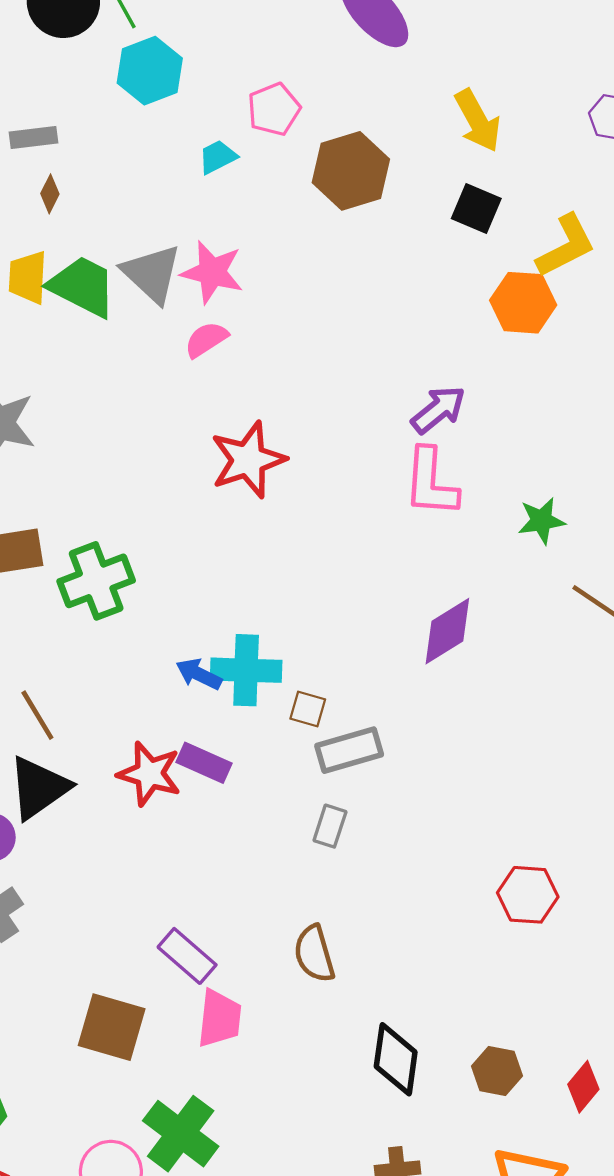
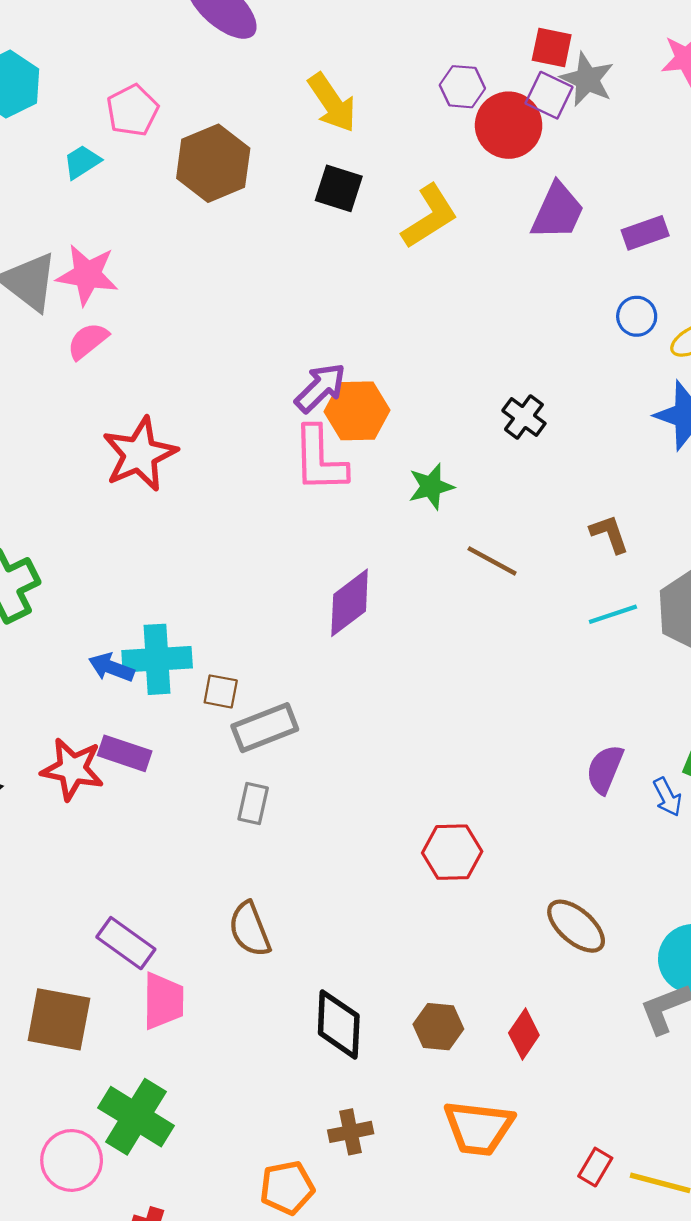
orange hexagon: (523, 303) -> (357, 411), moved

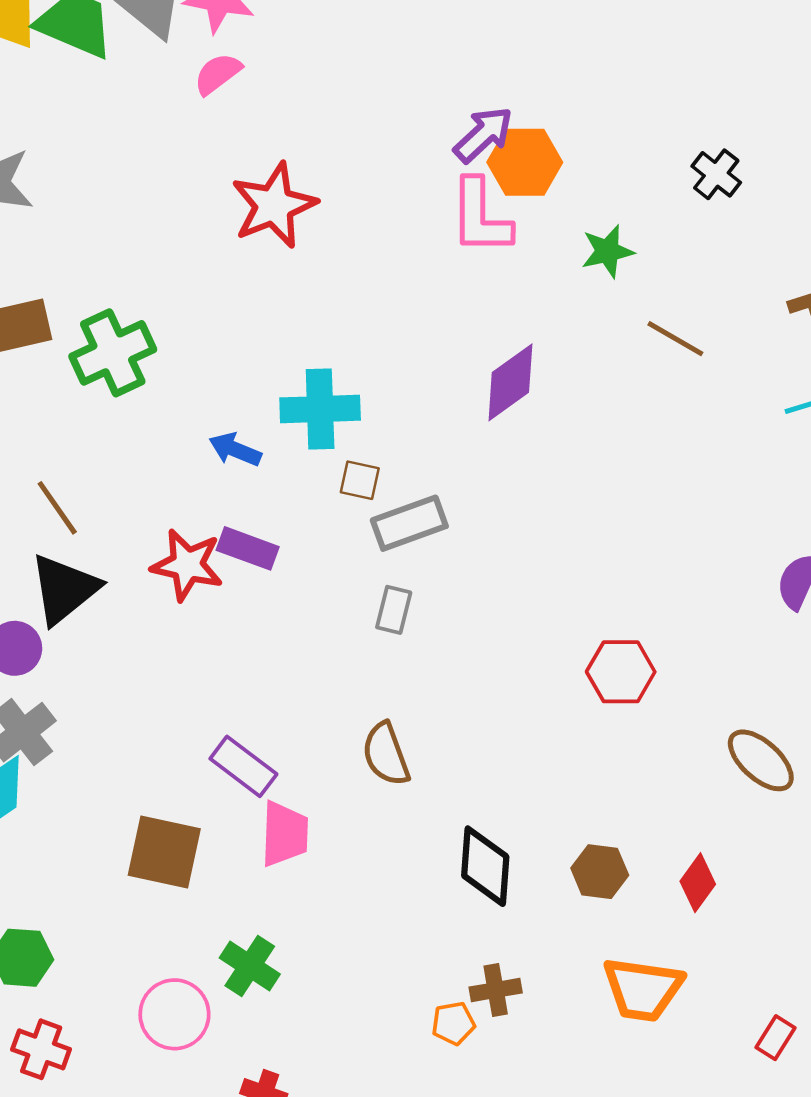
cyan cross: (157, 659) -> (320, 409), moved
green cross: (136, 1117) -> (250, 966), size x0.7
orange pentagon: (287, 1188) -> (453, 1023), moved, size x0.7

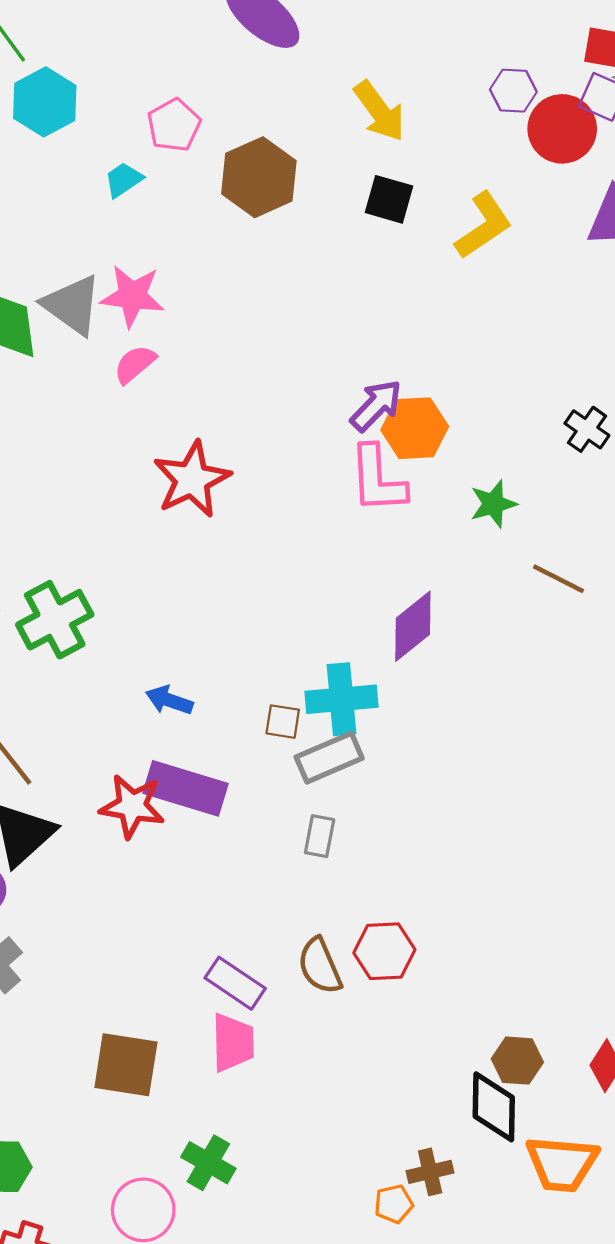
cyan cross: (320, 409) -> (342, 699), moved
purple rectangle: (248, 548) -> (185, 788), size x1.5
red hexagon: (621, 672) -> (384, 951), moved
purple rectangle: (243, 766) -> (235, 983), moved
black diamond: (485, 866) -> (494, 1107), moved

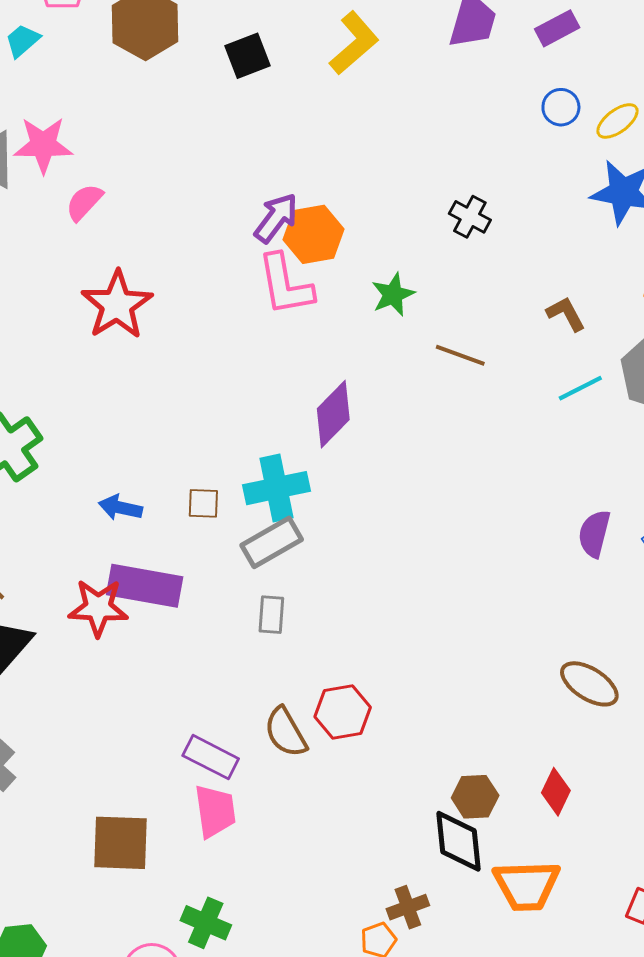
black square: (389, 199) -> (247, 56), moved, turned -30
pink semicircle: (135, 364) -> (84, 202), moved
brown square: (283, 722) -> (203, 503), moved

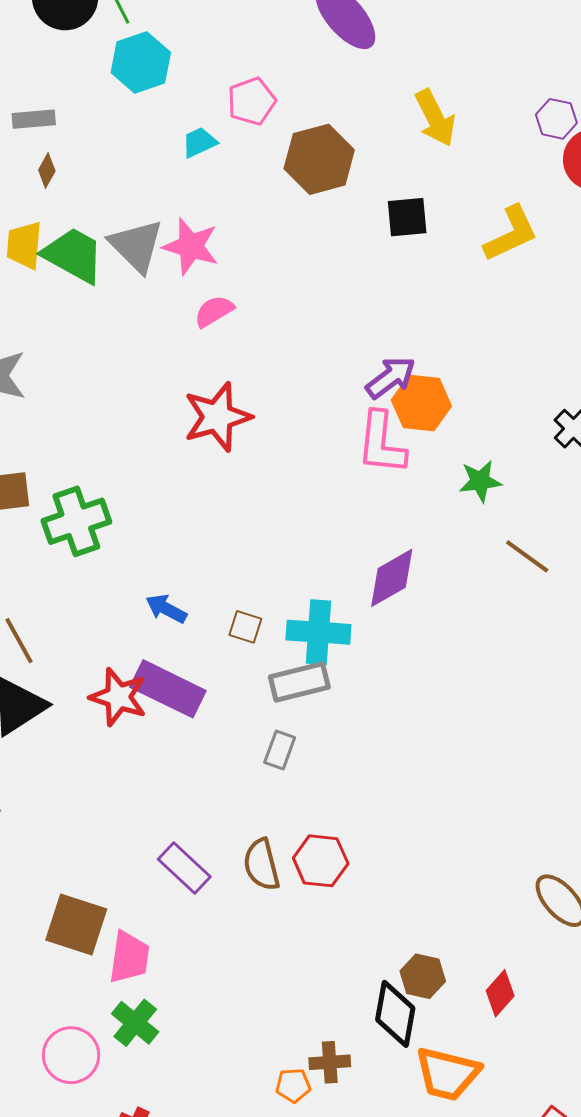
pink trapezoid: (215, 811) -> (129, 957), moved

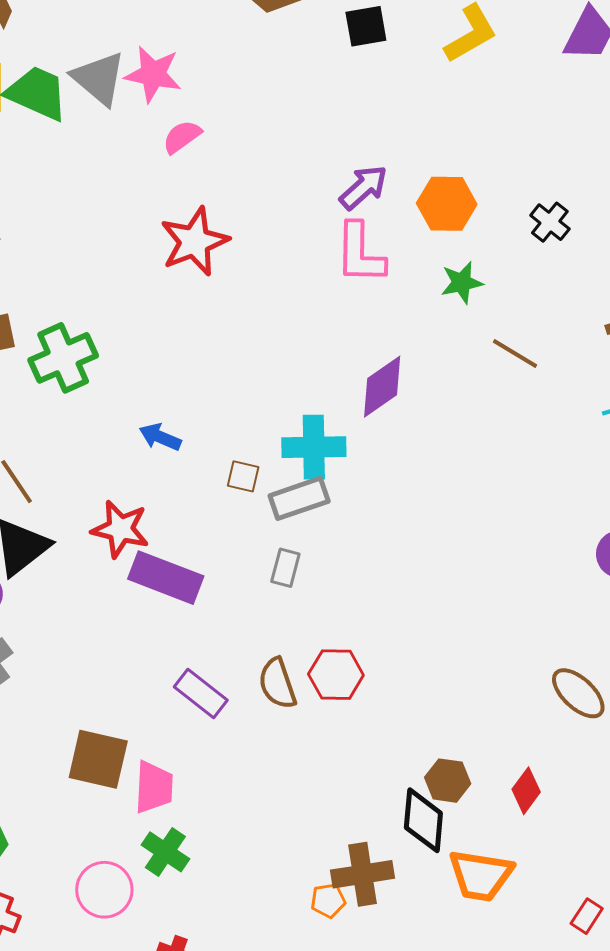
orange hexagon: (421, 403) -> (447, 204), moved
brown square: (245, 627) -> (243, 476), moved
purple rectangle: (168, 689) -> (166, 578), moved
brown cross: (330, 1062) -> (363, 874), size x1.5

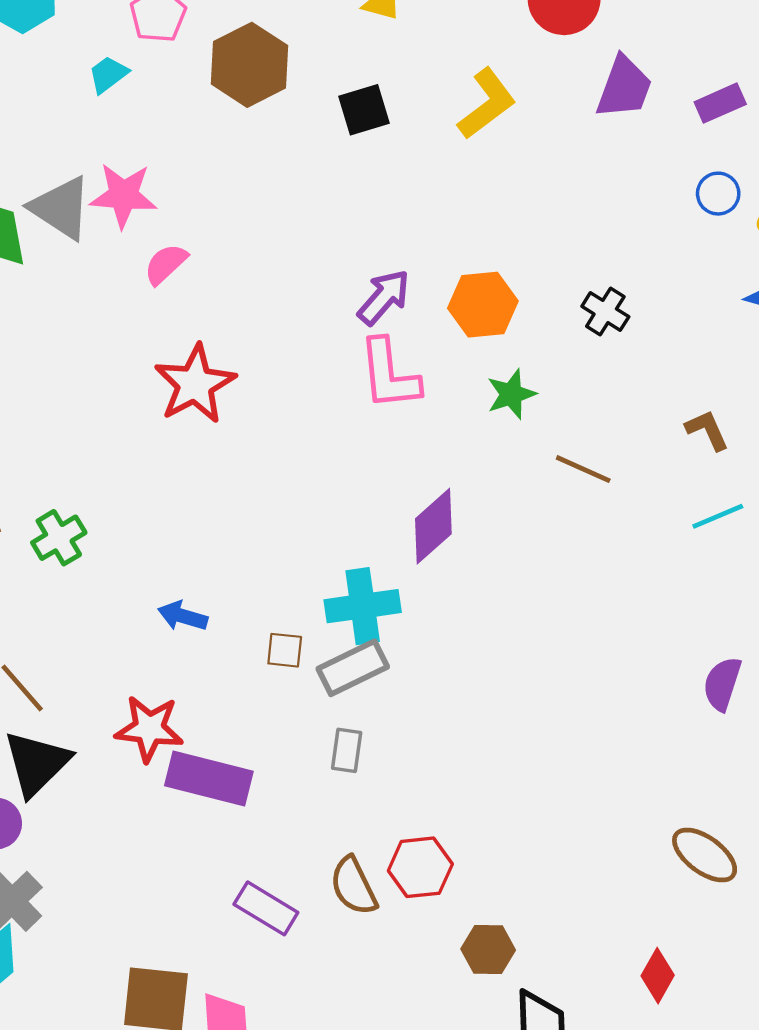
green cross: (63, 358) -> (59, 538), size x0.7
brown hexagon: (448, 781) -> (488, 950), moved

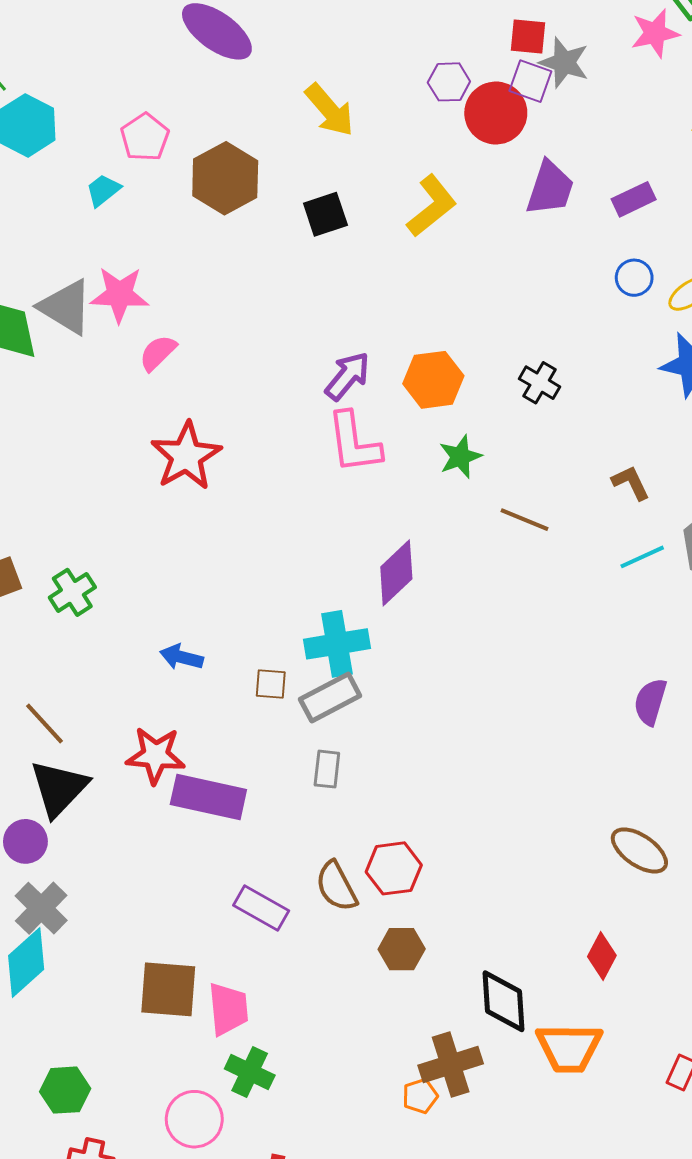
brown hexagon: (488, 950) -> (402, 949), moved

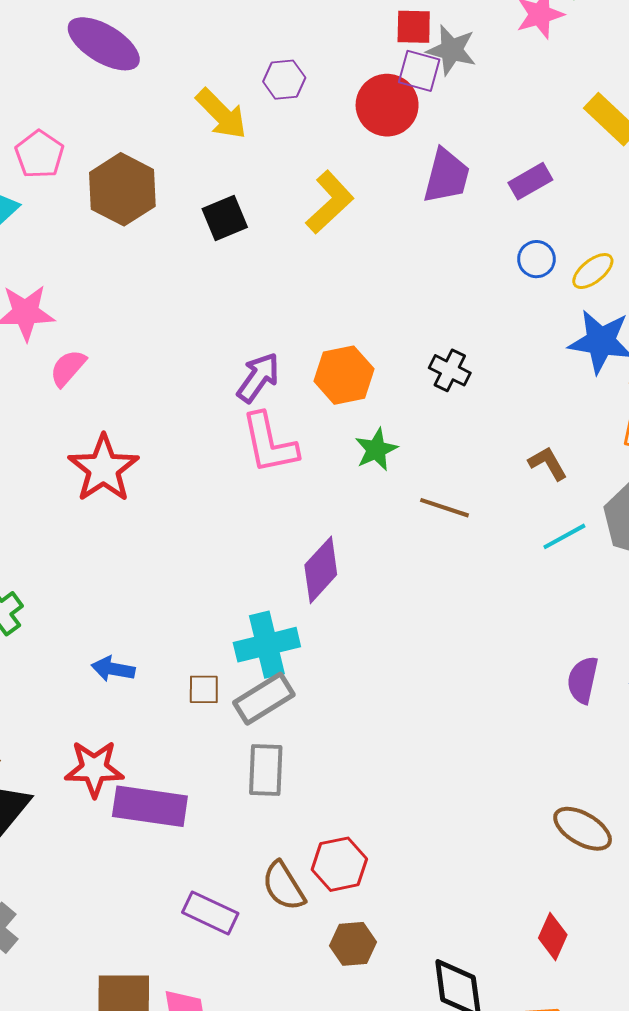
purple hexagon: (449, 82) -> (284, 80), moved
gray rectangle: (327, 769) -> (266, 770), size x1.4

